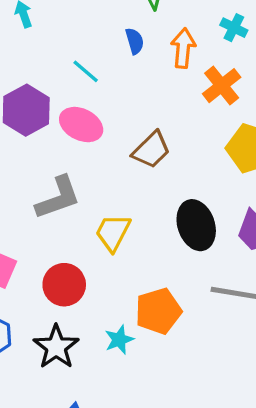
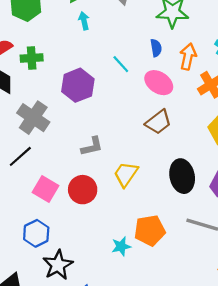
pink ellipse: (81, 125) -> (159, 83), moved
gray L-shape: (58, 198) -> (92, 146), size x0.7
red circle: (64, 285) -> (83, 190), moved
black star: (56, 347) -> (58, 265), moved

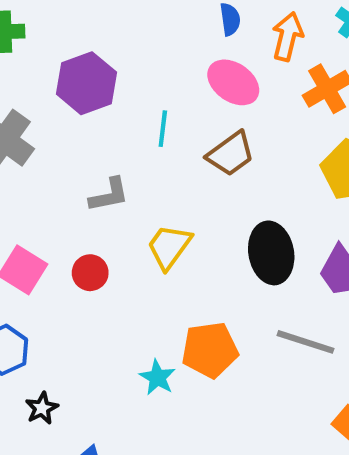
cyan line: (121, 64) -> (163, 129), moved, turned 48
red circle: (83, 190) -> (90, 273), size x0.7
cyan star: (121, 246) -> (157, 377), turned -30
black star: (58, 265) -> (42, 408), size x0.6

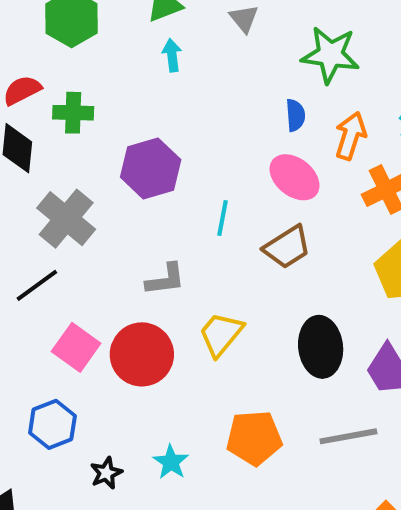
red circle: (90, 273) -> (142, 354), size x1.8
gray line: (306, 342) -> (348, 436), turned -32
cyan star: (157, 377) -> (171, 462), moved
black star: (42, 408) -> (106, 473), moved

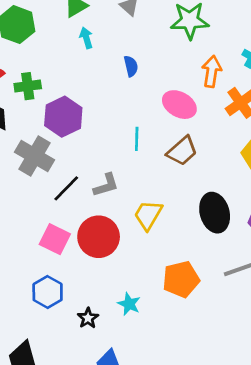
blue semicircle: (295, 115) -> (131, 66), moved
purple hexagon: (151, 168) -> (63, 117), moved
black line: (37, 285) -> (66, 188), moved

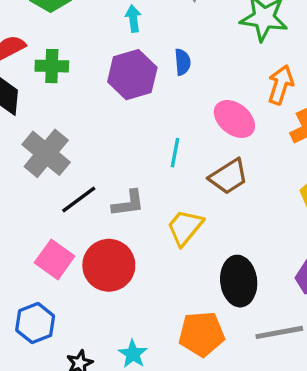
purple hexagon: (63, 117) -> (132, 75), moved
black ellipse: (215, 213) -> (239, 281), moved
yellow trapezoid: (148, 215) -> (185, 227), moved

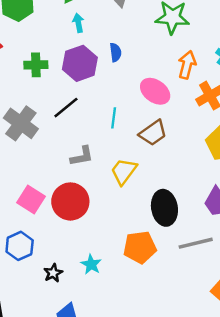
green cross: (52, 66) -> (36, 65), moved
black line: (79, 199) -> (66, 108), moved

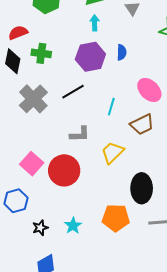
green cross: (36, 65) -> (41, 53), moved

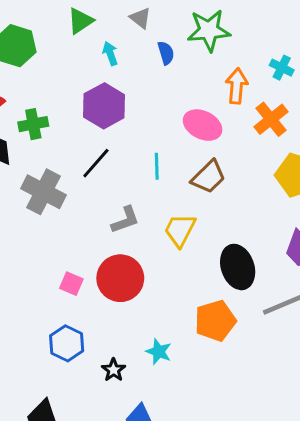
cyan arrow: (95, 23) -> (110, 53), moved
blue semicircle: (122, 52) -> (166, 53), moved
pink square: (32, 164) -> (71, 284), size x0.7

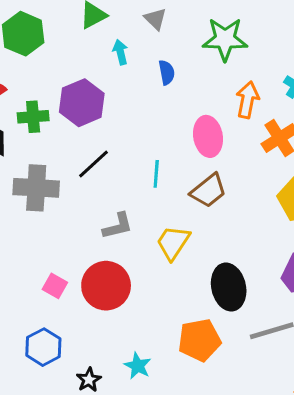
blue semicircle: (166, 53) -> (167, 72), moved
purple hexagon: (104, 106) -> (82, 103), moved
pink ellipse: (203, 125) -> (208, 136), turned 48
gray cross: (43, 192) -> (36, 188), turned -30

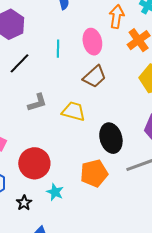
cyan line: (156, 174) -> (58, 49), moved
yellow trapezoid: (173, 243) -> (74, 111), turned 75
red circle: (106, 286) -> (34, 163), moved

